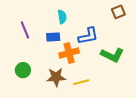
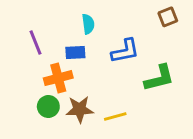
orange cross: (69, 53) -> (58, 78), moved
green L-shape: (112, 55) -> (159, 78), turned -40
green circle: (23, 70) -> (48, 106), moved

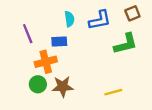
blue L-shape: (125, 51) -> (100, 20), moved
green L-shape: (159, 78) -> (126, 44), moved
yellow line: (115, 116) -> (113, 92), moved

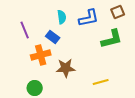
blue rectangle: (59, 41) -> (53, 37), turned 40
green circle: (38, 84) -> (35, 88), moved
brown star: (63, 87) -> (66, 68), moved

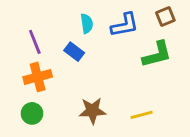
orange cross: (41, 55) -> (38, 77), moved
brown star: (66, 68) -> (92, 111), moved
green circle: (35, 88) -> (32, 113), moved

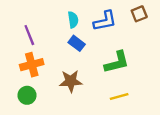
blue rectangle: (74, 52) -> (77, 43), moved
green L-shape: (157, 54) -> (117, 62), moved
brown star: (92, 111) -> (71, 81), moved

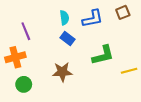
orange cross: (32, 65) -> (15, 57), moved
yellow line: (119, 96) -> (129, 71), moved

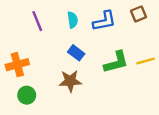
purple line: (26, 31) -> (37, 21), moved
blue rectangle: (68, 38) -> (76, 53), moved
yellow line: (129, 71) -> (146, 61), moved

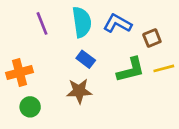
brown square: (138, 14) -> (152, 38), moved
cyan semicircle: (73, 20) -> (82, 22), size x1.6
blue L-shape: (104, 21) -> (117, 23), turned -140

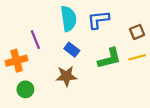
purple line: (42, 23) -> (35, 40), moved
blue L-shape: (117, 23) -> (98, 20), turned -35
brown square: (152, 38) -> (137, 32), moved

